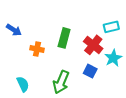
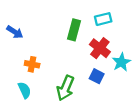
cyan rectangle: (111, 27) -> (103, 19), moved
green rectangle: (64, 38) -> (74, 30), moved
orange cross: (37, 49) -> (32, 64), moved

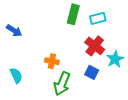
green rectangle: (74, 30) -> (73, 14), moved
orange cross: (32, 64) -> (52, 61), moved
cyan semicircle: (25, 90) -> (16, 75), moved

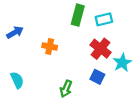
blue arrow: (14, 31) -> (15, 32), turned -63
orange cross: (52, 61) -> (50, 46), moved
green arrow: (62, 84) -> (66, 89), size x0.7

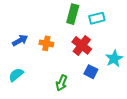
blue arrow: (15, 32) -> (20, 40), moved
red cross: (101, 49) -> (82, 45), moved
cyan semicircle: (17, 80) -> (16, 75), turned -105

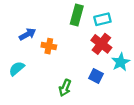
blue arrow: (20, 40) -> (27, 34), moved
red cross: (82, 45) -> (101, 44), moved
cyan semicircle: (16, 75) -> (17, 69), moved

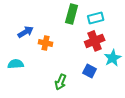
red cross: (101, 44) -> (95, 41), turned 30
cyan semicircle: (17, 69) -> (16, 64), turned 35

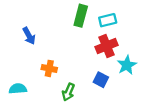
blue arrow: (26, 32) -> (29, 36), turned 91
orange cross: (46, 43) -> (49, 68), moved
cyan semicircle: (16, 64) -> (18, 89), moved

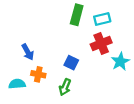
blue arrow: (29, 36) -> (28, 52), moved
orange cross: (49, 68) -> (38, 74), moved
blue square: (101, 80) -> (71, 63), moved

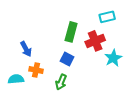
green rectangle: (77, 15) -> (71, 32), moved
cyan rectangle: (102, 19) -> (107, 17), moved

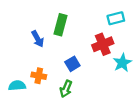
green rectangle: (71, 32) -> (60, 25), moved
blue arrow: (26, 49) -> (38, 39), moved
blue square: (67, 59) -> (72, 64), turned 32

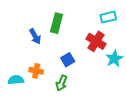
red cross: (103, 44) -> (96, 41), turned -36

